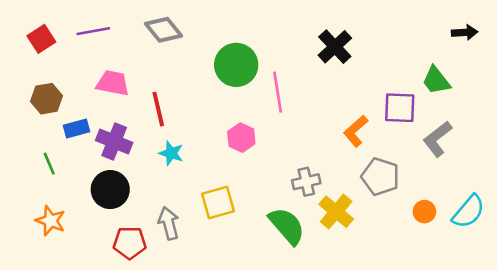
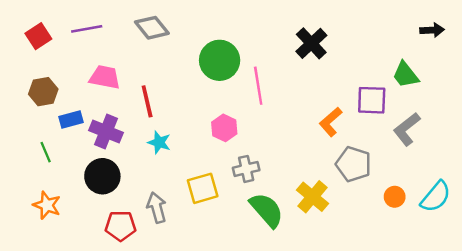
gray cross: (306, 182) -> (246, 169), moved

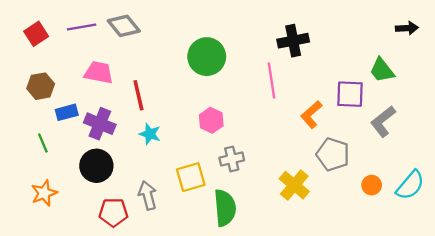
gray diamond: (152, 28) -> (124, 26), moved
black cross: (311, 43) -> (293, 41), turned 32
pink line: (258, 86) -> (272, 80), moved
orange star: (47, 205) -> (44, 193), turned 30
green semicircle: (267, 210) -> (225, 208), moved, turned 36

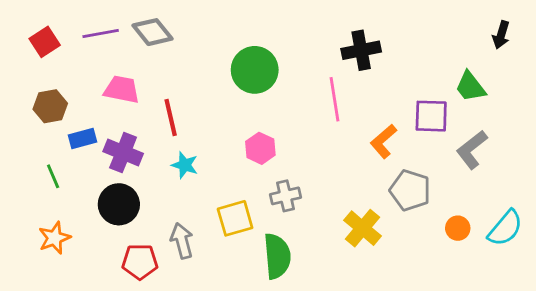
black arrow: (407, 28) -> (501, 35), turned 110

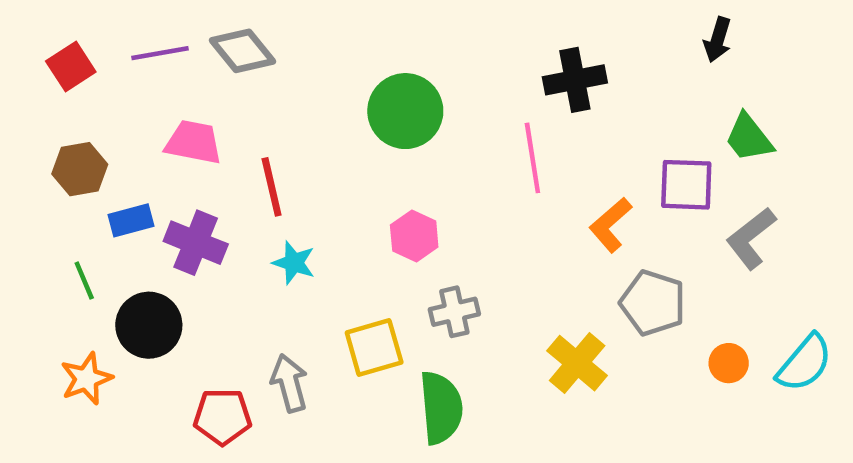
black arrow: (501, 35) -> (718, 40), moved
black circle: (119, 204) -> (149, 325), moved

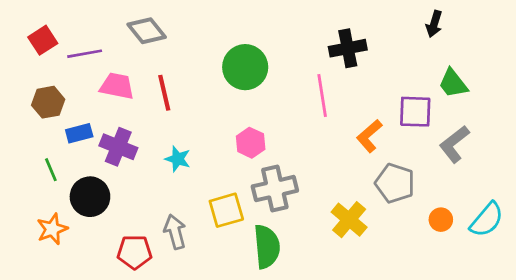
purple line: (160, 53) -> (85, 54), moved
red line: (272, 187) -> (164, 93), moved
gray cross: (454, 312) -> (275, 189), size x1.5

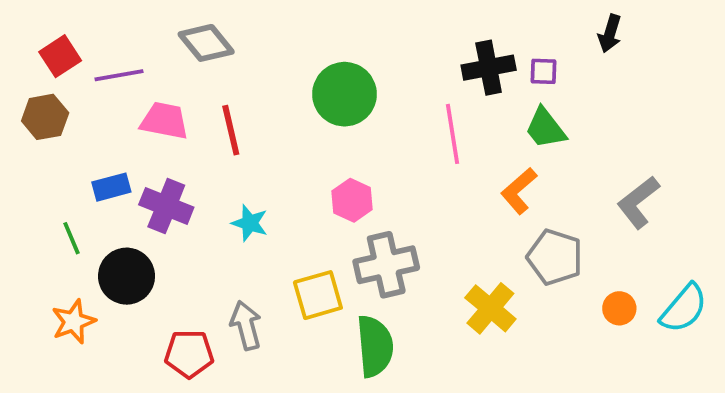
green trapezoid: (453, 83) -> (545, 128), moved
brown hexagon: (48, 102) -> (45, 117), moved
purple square: (415, 112) -> (544, 71), moved, size x0.6

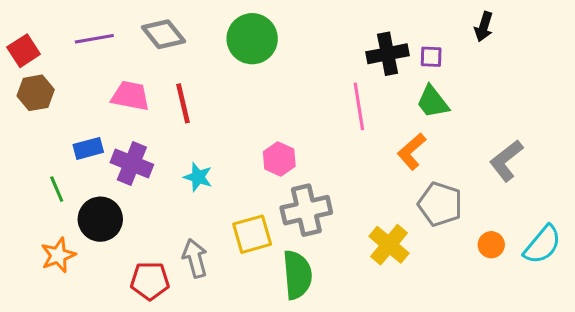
red square: (60, 56) -> (24, 51), moved
purple line: (119, 75) -> (94, 39), moved
green circle: (344, 94) -> (252, 39), moved

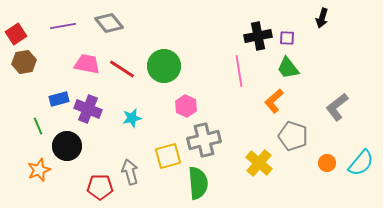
green circle: (252, 39) -> (164, 66), moved
red line: (183, 103) -> (122, 69), turned -44
cyan star: (198, 177) -> (132, 118), turned -30

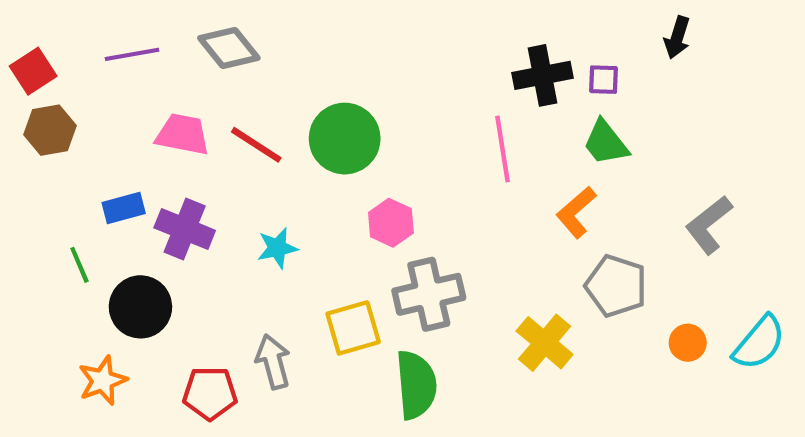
orange star: (39, 170) -> (103, 381), moved

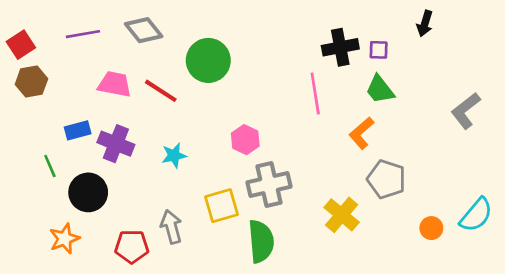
green circle: (345, 139) -> (208, 60), moved
gray L-shape: (709, 225) -> (466, 111), moved
orange circle: (688, 343) -> (431, 228), moved

